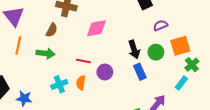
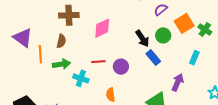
orange line: (18, 46) -> (40, 54), moved
green cross: (192, 65) -> (205, 30), moved
orange semicircle: (81, 83) -> (111, 95), moved
cyan cross: (59, 84) -> (81, 78), moved, turned -35

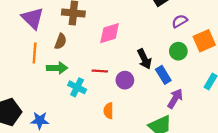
purple triangle: (23, 38) -> (33, 18), moved
black arrow: (142, 38) -> (144, 59), moved
purple arrow: (178, 82) -> (175, 99), moved

